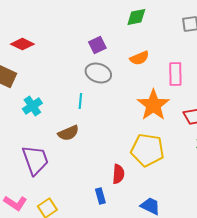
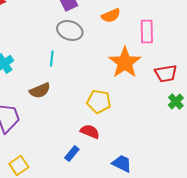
yellow pentagon: (147, 150) -> (99, 102), moved, size x0.7
red semicircle: (118, 174) -> (90, 132), turned -72
blue rectangle: (100, 196) -> (72, 154), turned 56

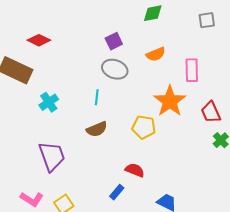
red trapezoid: (166, 74) -> (211, 112), turned 75
brown semicircle: (40, 90) -> (97, 129), moved
yellow pentagon: (99, 102) -> (144, 127), moved

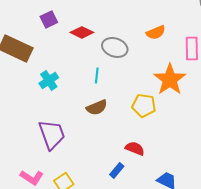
red diamond: (39, 40) -> (82, 32), moved
purple square: (114, 41) -> (49, 19), moved

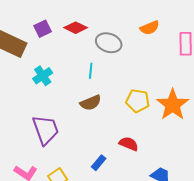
purple square: (49, 19) -> (43, 29), moved
orange star: (170, 79) -> (173, 105), moved
blue rectangle: (117, 170) -> (99, 163), moved

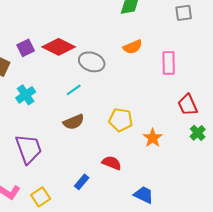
red diamond: (76, 28) -> (59, 47), size x1.4
cyan line: (91, 71) -> (74, 90), turned 49
orange star: (173, 105) -> (153, 138), moved, size x0.6

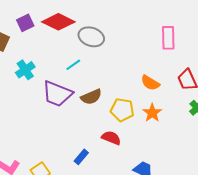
orange semicircle: (133, 47) -> (150, 83), moved, turned 54
yellow pentagon: (121, 120) -> (122, 110), moved
brown semicircle: (74, 122) -> (91, 97), moved
purple trapezoid: (29, 149) -> (57, 94), moved, turned 132

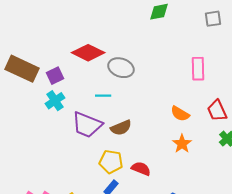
purple square: (25, 23) -> (55, 76), moved
cyan line: (73, 65) -> (103, 96), turned 35
yellow pentagon: (122, 110) -> (111, 162), moved

